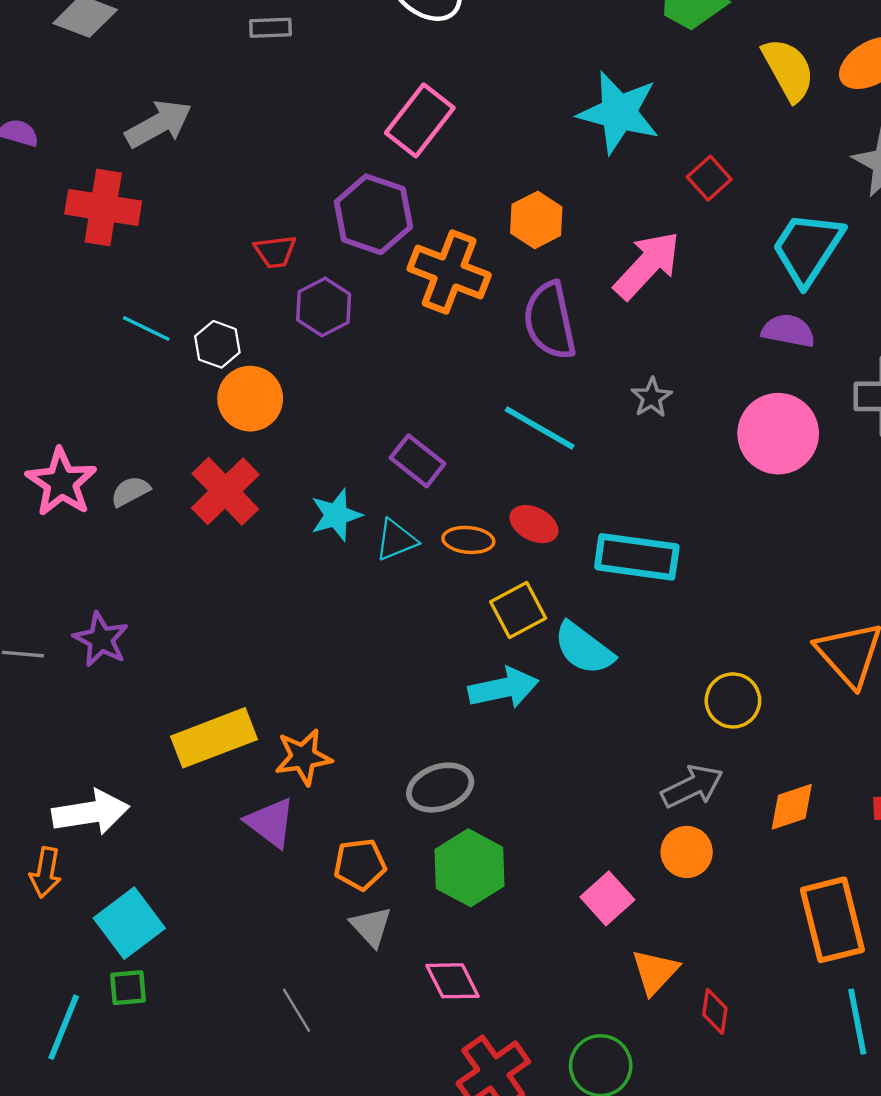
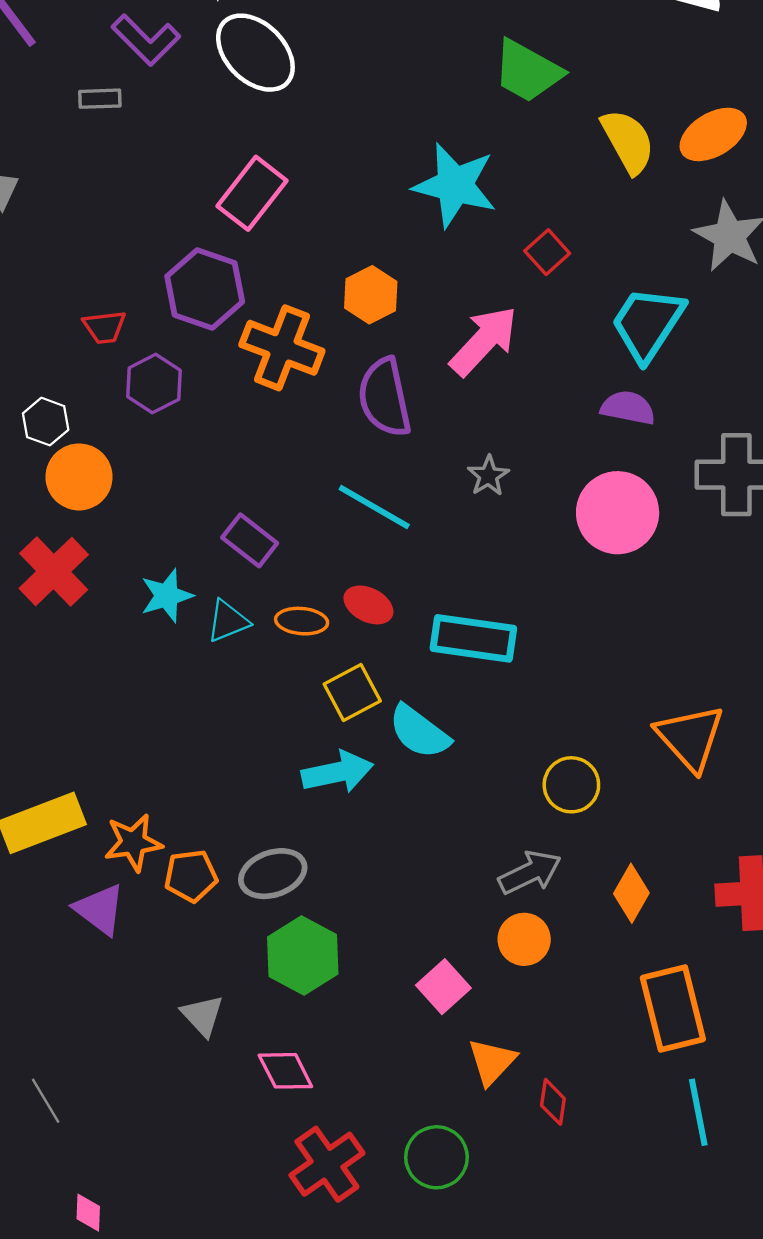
orange diamond: (792, 807) -> (631, 893), turned -42
orange pentagon: (360, 864) -> (191, 876), moved
gray line: (297, 1010) -> (46, 1101), moved

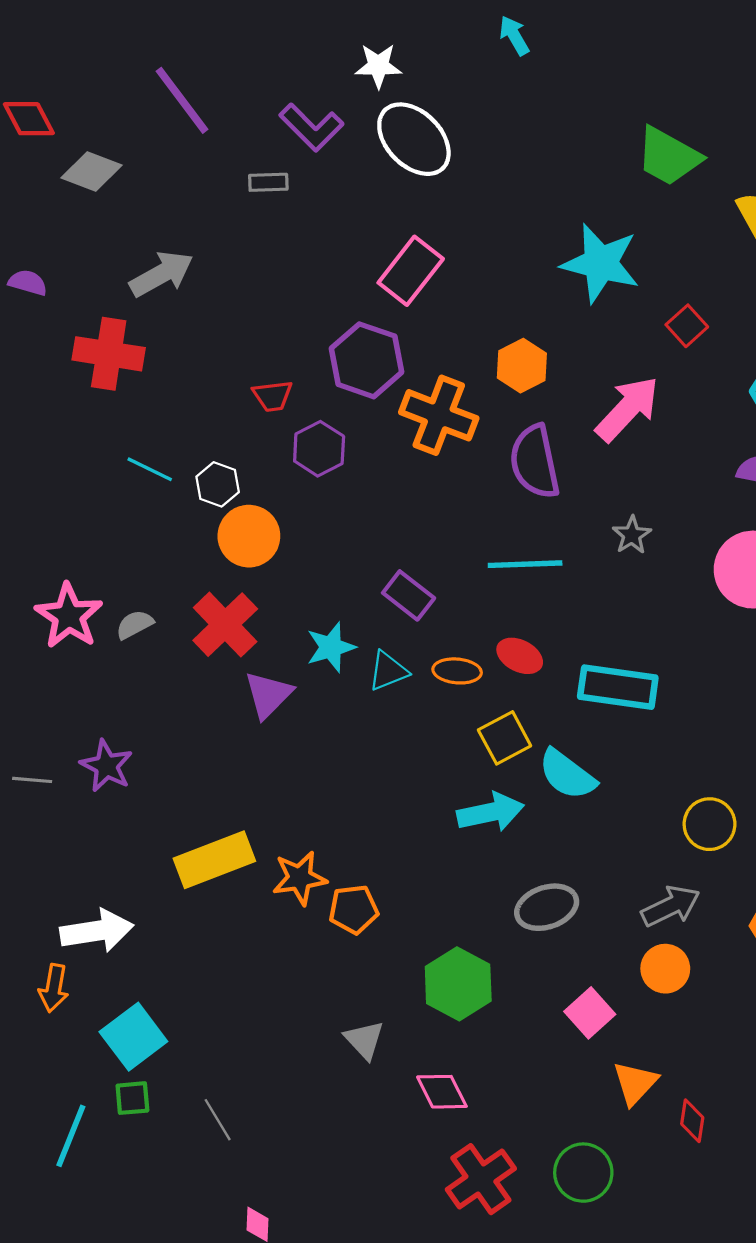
cyan line: (374, 507) -> (525, 564), turned -32
gray ellipse: (273, 874) -> (547, 907), moved
purple triangle: (100, 909) -> (268, 695), moved, turned 38

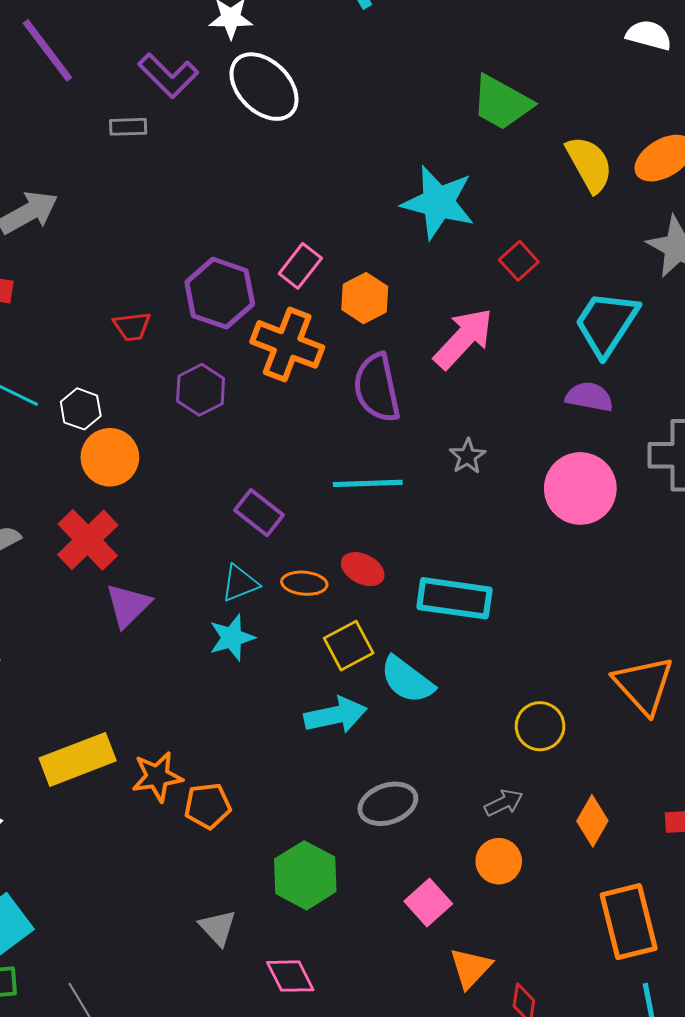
pink rectangle: (411, 271) -> (300, 266), moved, size x0.7
purple hexagon: (319, 449) -> (201, 390), moved
cyan star: (331, 647) -> (232, 638), moved
gray arrow: (671, 906) -> (504, 803), size x0.7

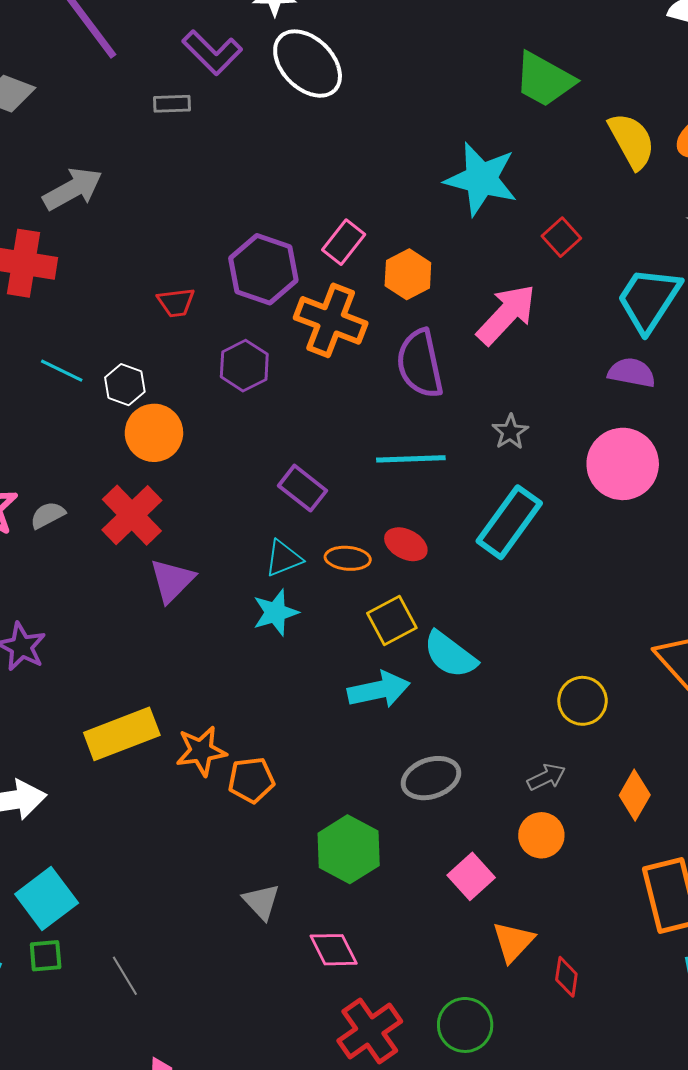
cyan rectangle: (454, 598) -> (509, 522), moved, turned -62

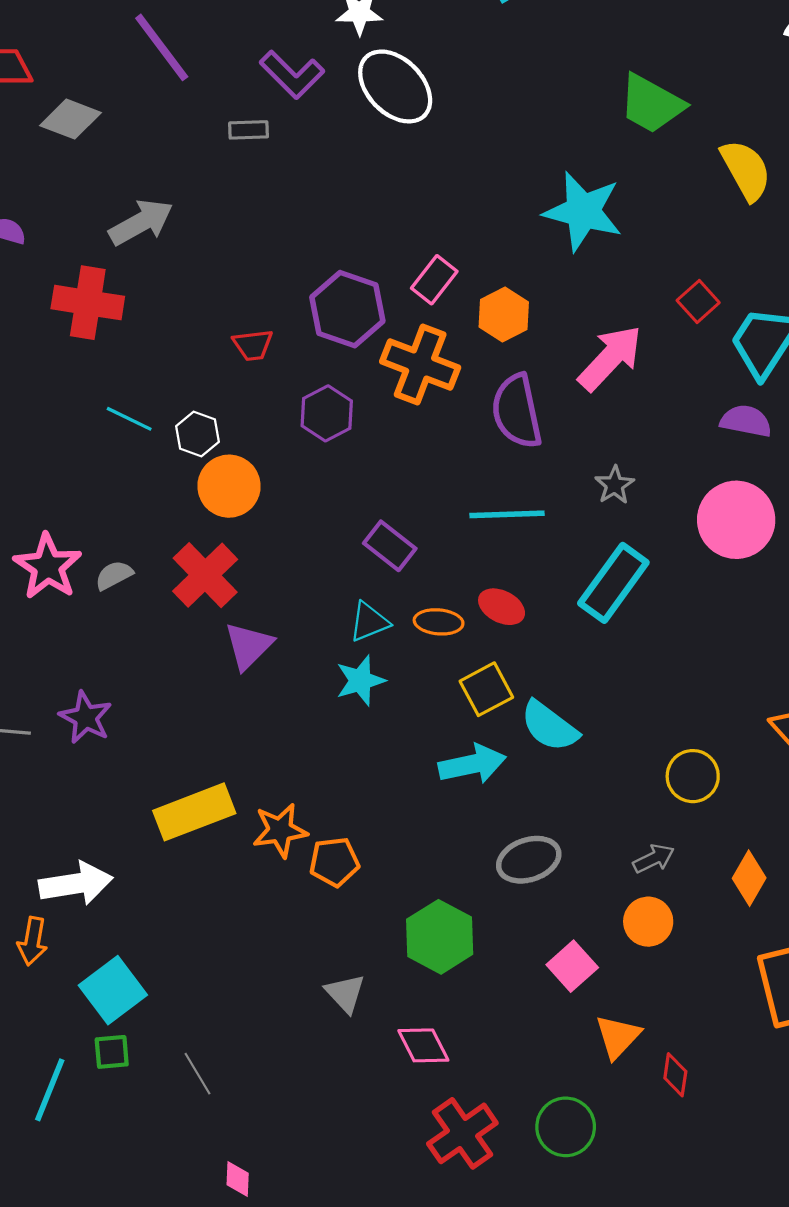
red square: (561, 237) -> (698, 302), moved

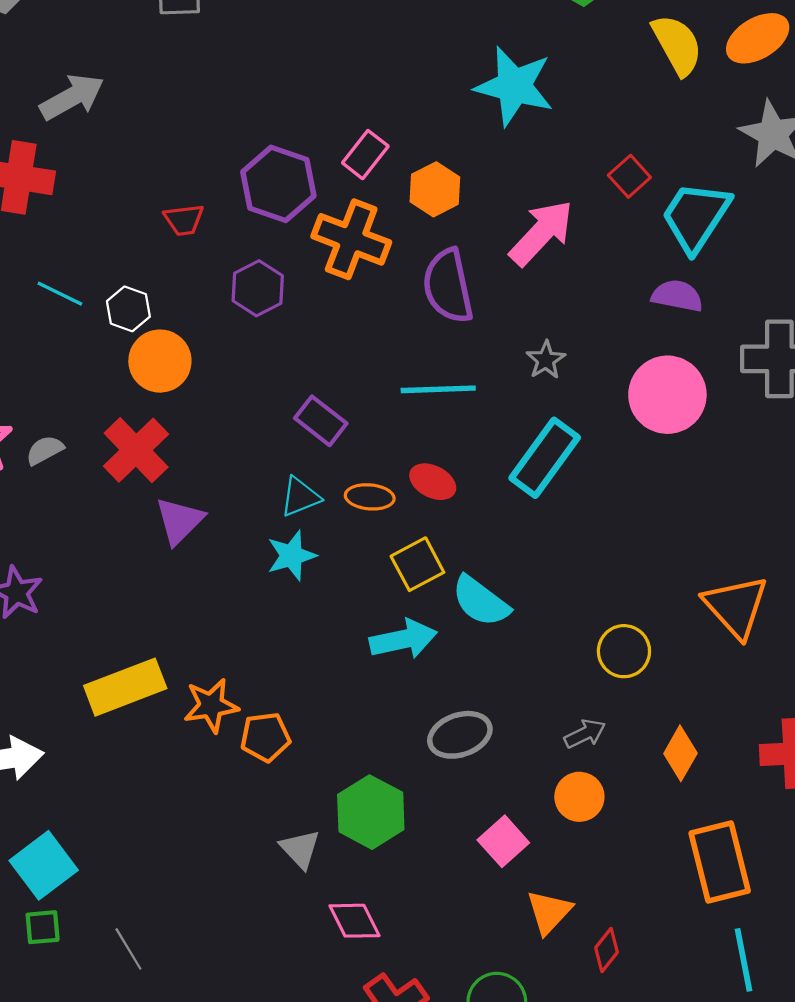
gray triangle: (345, 993) -> (300, 849), moved
red diamond: (675, 1075) -> (607, 950), turned 30

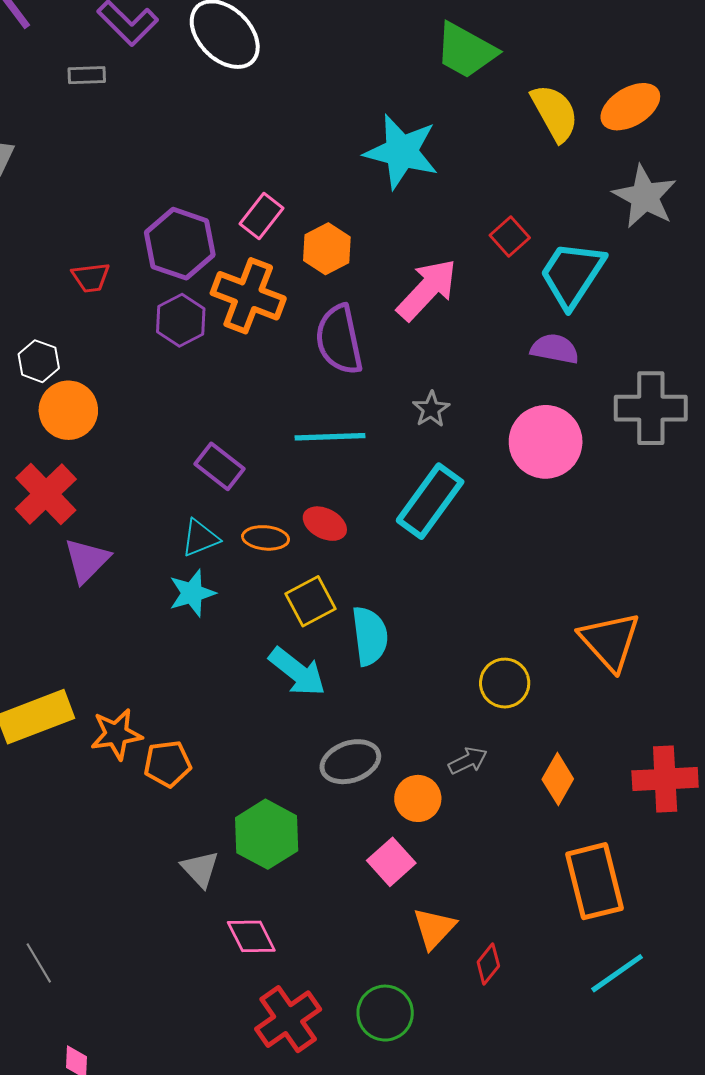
purple hexagon: (258, 288) -> (181, 320), moved
cyan semicircle: (481, 601) -> (370, 636), turned -134
cyan arrow: (403, 639) -> (297, 672), turned 50
orange circle: (579, 797) -> (418, 798), moved
cyan line: (744, 960) -> (617, 973), turned 66

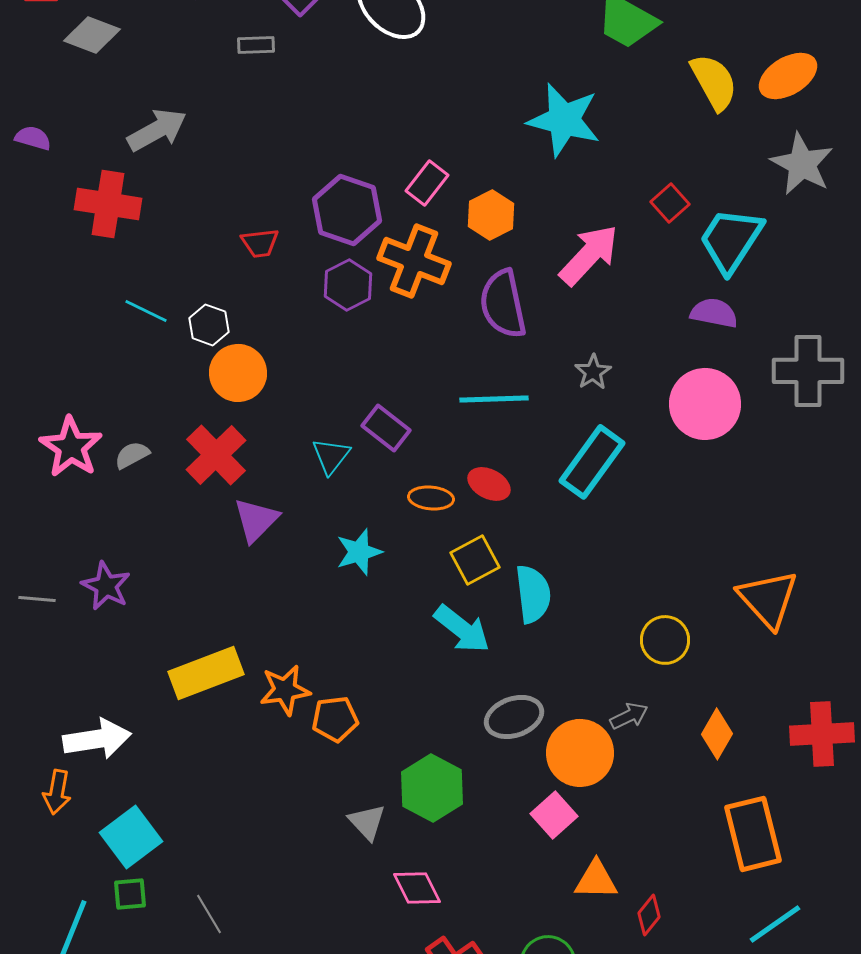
cyan triangle: (200, 538) -> (331, 456), moved, turned -30
orange circle: (418, 798) -> (580, 753), size x1.5
orange triangle: (434, 928) -> (596, 880), turned 48

